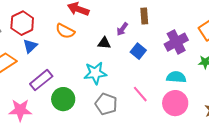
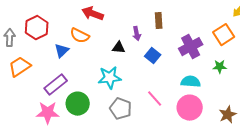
purple arrow: (122, 29) -> (137, 34), turned -48
blue triangle: (30, 46) -> (62, 51), moved
pink star: (20, 110) -> (48, 113), moved

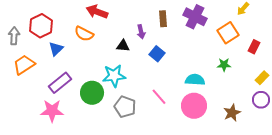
purple cross: (191, 47) -> (195, 17), moved, turned -35
blue triangle: (62, 51) -> (56, 49), moved
green circle: (78, 104) -> (92, 93), moved

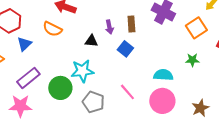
brown rectangle: (163, 19) -> (131, 24), moved

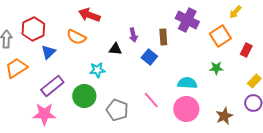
brown rectangle: (131, 24) -> (163, 37), moved
cyan star: (82, 71) -> (97, 70), moved, size x0.7

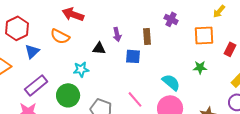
purple cross: (187, 20) -> (171, 19), size x0.6
orange square: (220, 36) -> (204, 35), turned 30
blue square: (149, 57) -> (133, 56), turned -35
cyan semicircle: (187, 83) -> (171, 82), turned 36

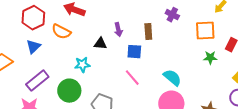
red hexagon: (17, 28) -> (33, 18), moved
green star: (200, 67) -> (210, 58), moved
pink line: (135, 99) -> (132, 78), moved

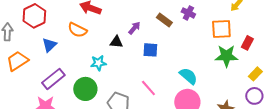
red hexagon: (33, 18) -> (34, 16), moved
purple arrow: (118, 30) -> (134, 28), turned -128
brown rectangle: (148, 32) -> (164, 20), moved, turned -49
green star: (210, 58) -> (226, 56), size x1.6
pink line: (132, 78) -> (148, 88), moved

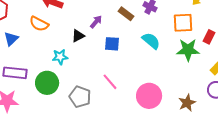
black triangle: (116, 42) -> (78, 36), turned -32
cyan semicircle: (188, 76) -> (151, 41), moved
purple rectangle: (53, 79) -> (15, 73), turned 45

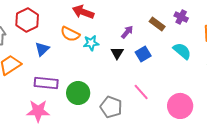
black triangle: (78, 36) -> (117, 53), moved, turned -32
blue square: (112, 44) -> (143, 54), turned -35
cyan star: (60, 57) -> (91, 43), moved

